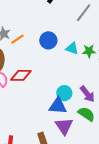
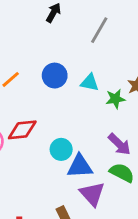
green star: (89, 51) -> (115, 99), moved
cyan circle: (64, 93) -> (61, 149), moved

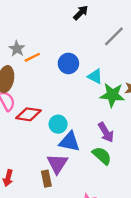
green star: (115, 99) -> (112, 95), size x1.5
red diamond: (22, 130) -> (29, 114), moved
purple triangle: (92, 194) -> (57, 164), moved

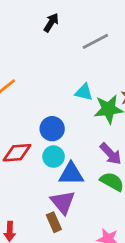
gray line: (114, 36) -> (95, 41), turned 30
blue circle: (68, 63) -> (52, 129), moved

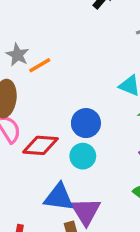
blue triangle: (71, 174) -> (59, 197), moved

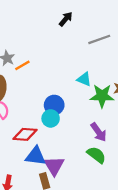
red diamond: (40, 145) -> (25, 134), moved
cyan circle: (83, 156) -> (51, 118), moved

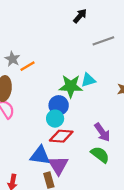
black arrow: (66, 19) -> (80, 16), moved
cyan triangle: (84, 79) -> (88, 80), turned -40
green star: (102, 96) -> (71, 86), moved
red diamond: (25, 134) -> (61, 136), moved

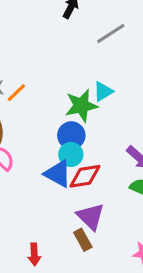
blue triangle: (40, 155) -> (58, 174), moved, turned 35

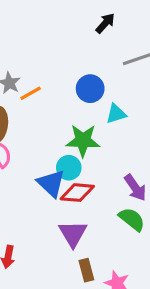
green star: (81, 106) -> (83, 141), moved
blue circle: (71, 135) -> (90, 89), moved
brown rectangle: (83, 240) -> (86, 270), moved

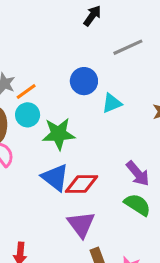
green star: (83, 141) -> (59, 134), moved
cyan circle: (69, 168) -> (28, 115), moved

